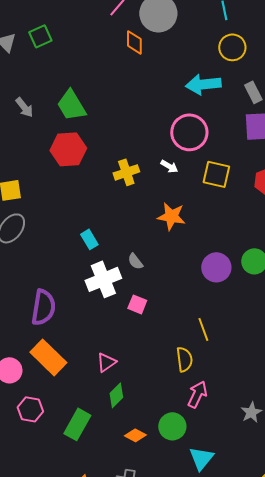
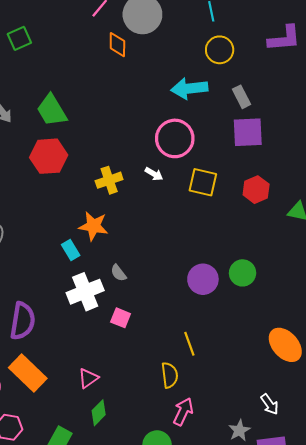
orange star: (171, 216) -> (93, 226), moved

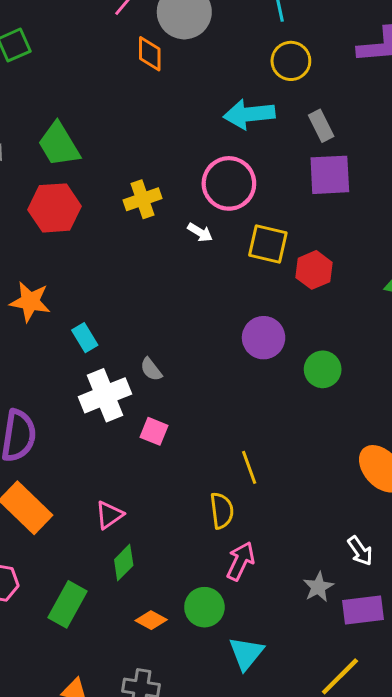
yellow cross: (109, 180) -> (142, 199), moved
red hexagon: (256, 190) -> (314, 270), moved
orange star: (93, 226) -> (30, 302), moved
purple circle: (203, 279) -> (264, 338), moved

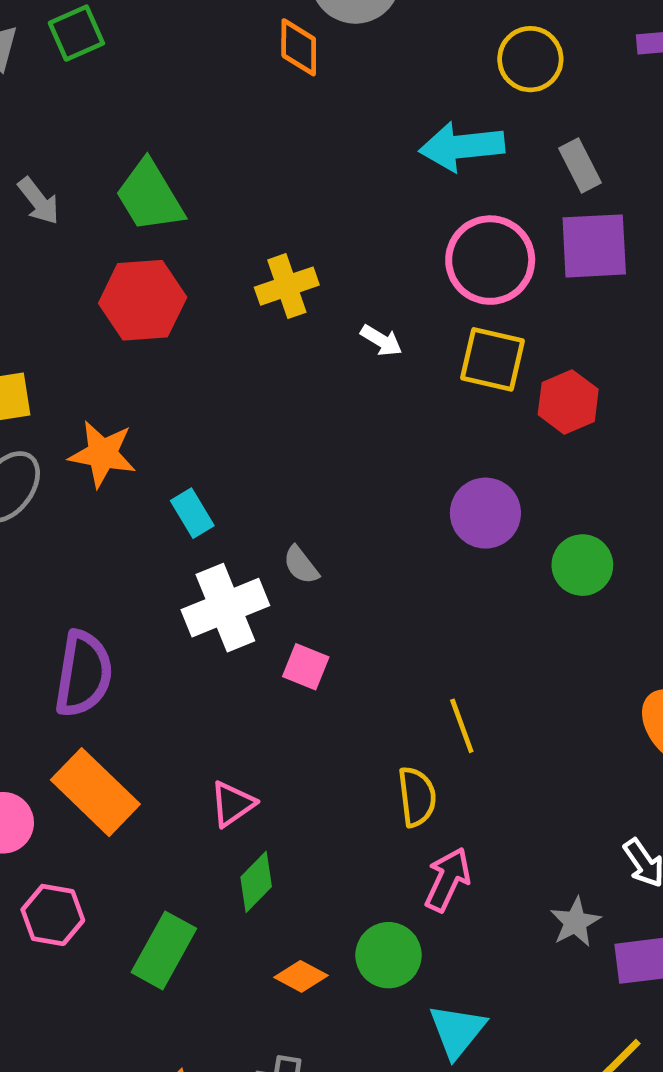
pink circle: (229, 183) -> (490, 260), moved

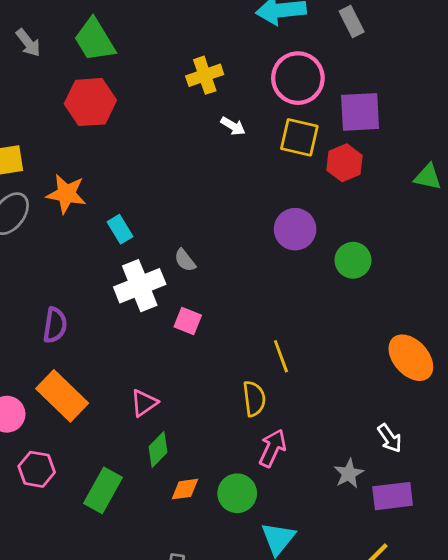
purple square: (594, 246) -> (360, 112), moved
yellow cross: (287, 286) -> (205, 75), moved
purple semicircle: (84, 674) -> (55, 325), size x0.7
orange diamond: (301, 976) -> (185, 489), moved, turned -36

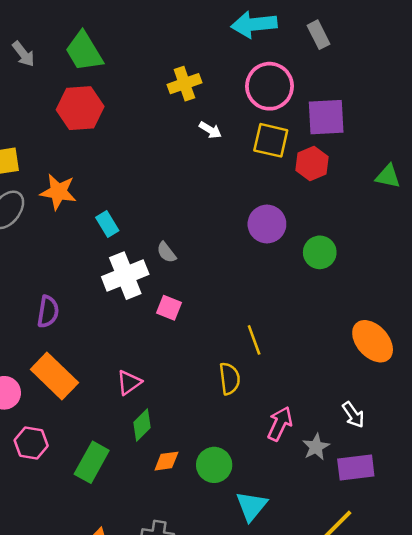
pink arrow: (272, 448) -> (280, 424), moved

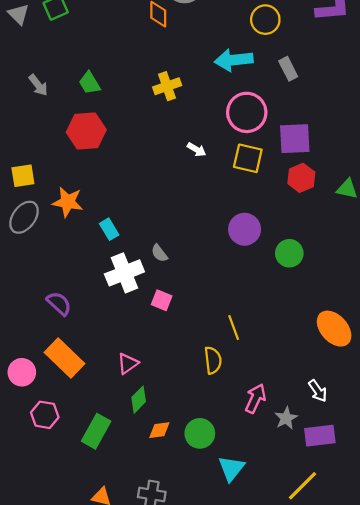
green trapezoid: (84, 51) -> (90, 83), size x0.7
yellow cross: (184, 84) -> (167, 86), moved
red hexagon: (312, 163) -> (301, 178), moved
purple semicircle: (48, 312) -> (59, 303), turned -56

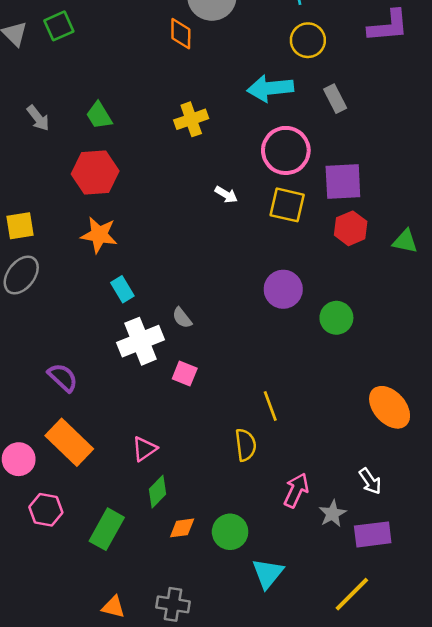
orange star: (68, 202) -> (99, 235), moved

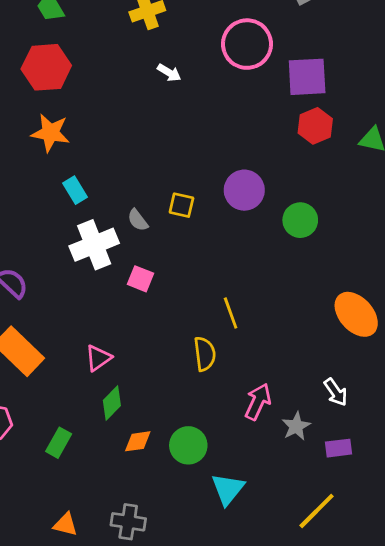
white arrow: (226, 195) -> (169, 73), moved
yellow square: (287, 205) -> (181, 205), moved, size x0.7
green rectangle: (107, 529) -> (59, 443), size x0.7
purple rectangle: (373, 534) -> (338, 448), size x0.7

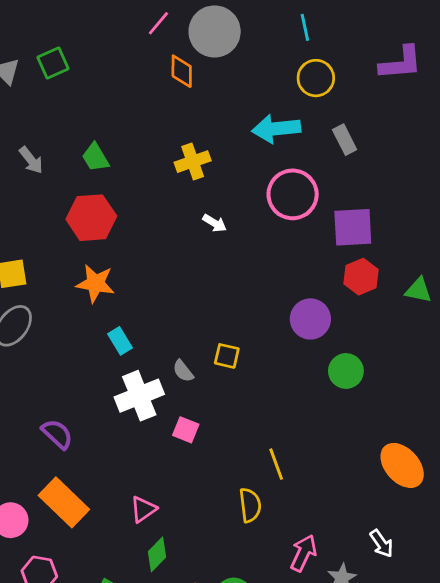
purple circle: (244, 190) -> (310, 319), moved

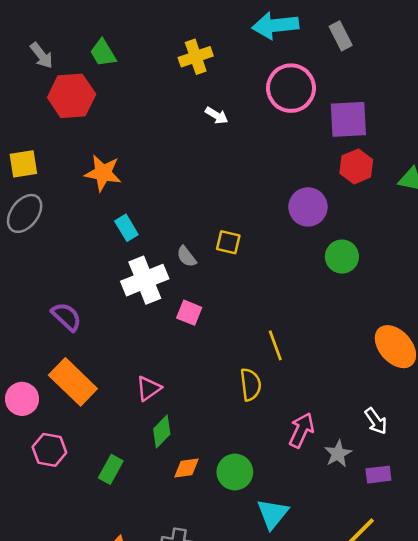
red hexagon: (91, 218) -> (72, 96), moved

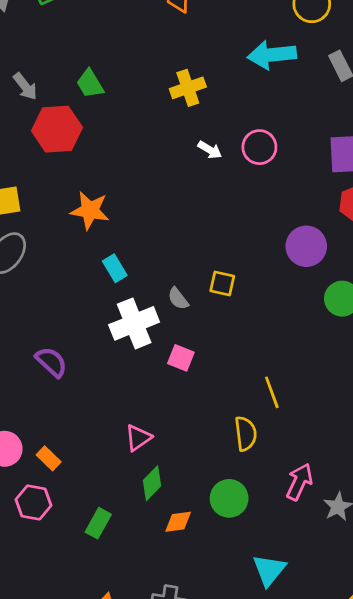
pink circle: (291, 88) -> (259, 147), moved, size x0.7
orange rectangle: (73, 382) -> (49, 458), moved, size x0.5
green circle: (235, 472) -> (229, 498), moved

